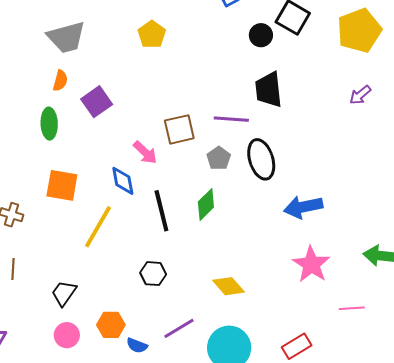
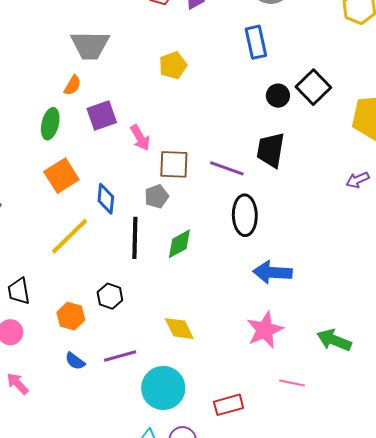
pink arrow: (145, 152) -> (140, 138), moved
gray pentagon: (219, 158) -> (157, 196), moved
orange square: (62, 185) -> (61, 176), moved, turned 32
black trapezoid: (64, 293) -> (19, 291), turned -60
orange hexagon: (111, 325) -> (71, 316), moved

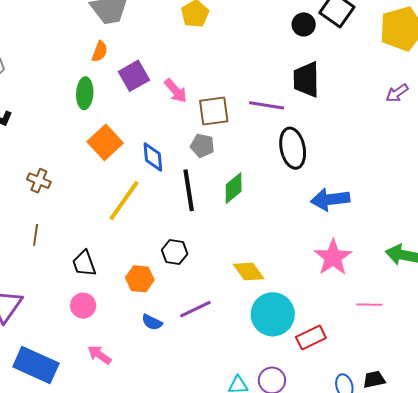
gray pentagon: (157, 196) -> (202, 146), turned -30
cyan circle: (163, 388) -> (273, 314), moved

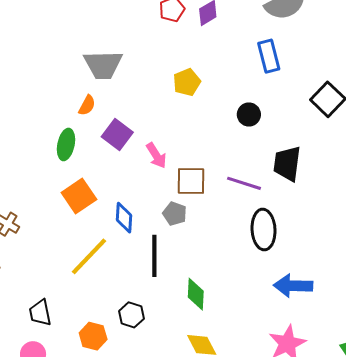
black circle: (304, 24) -> (249, 115), moved
purple square: (134, 76) -> (117, 135), turned -32
green diamond: (234, 188) -> (196, 294), moved, turned -56

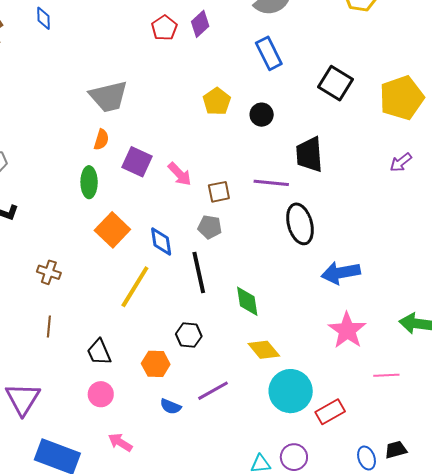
yellow pentagon: (187, 82) -> (217, 101), moved
brown square: (191, 181) -> (219, 192), size x0.7

